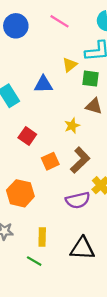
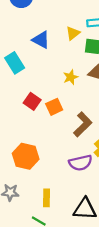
blue triangle: (43, 84) -> (41, 40), moved, turned 30
yellow star: (72, 126) -> (71, 77), moved
orange square: (50, 161) -> (54, 107), moved

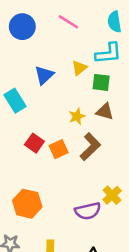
blue triangle: (41, 40) -> (44, 75), turned 48
brown L-shape: (83, 124) -> (90, 147), moved

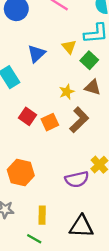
yellow triangle: (79, 68) -> (69, 47), turned -32
green square: (101, 82) -> (89, 60), turned 36

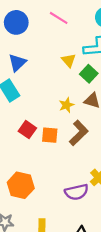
blue triangle: (36, 54) -> (17, 63), moved
orange square: (50, 122) -> (50, 135), turned 30

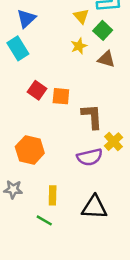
yellow star: (66, 105) -> (79, 46), moved
brown L-shape: (79, 133) -> (92, 116), moved, turned -50

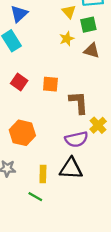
green square: (103, 30) -> (88, 25), turned 35
red square: (37, 90) -> (19, 82), moved
black triangle: (94, 207) -> (71, 168), moved

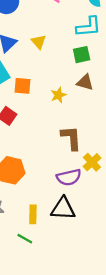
yellow triangle: (69, 12) -> (39, 42), moved
yellow star: (67, 39) -> (58, 95), moved
orange square: (50, 84) -> (23, 86), moved

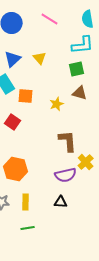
black triangle: (63, 209) -> (61, 202), size x0.6
yellow rectangle: (33, 214) -> (26, 202), moved
green line: (25, 239) -> (28, 228), turned -40

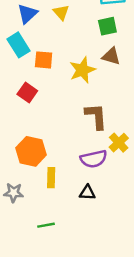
yellow star: (57, 104) -> (82, 70), size x1.5
yellow rectangle: (26, 202) -> (51, 178), moved

